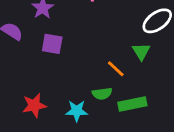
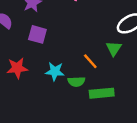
red star: (34, 105) -> (17, 68), moved
cyan star: (77, 111) -> (55, 71), moved

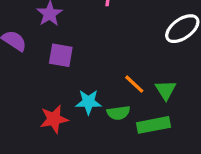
green triangle: (114, 48) -> (166, 90), moved
red star: (17, 68) -> (54, 119), moved

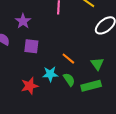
orange line: (134, 84) -> (68, 59), moved
green semicircle: (118, 113) -> (69, 80), turned -112

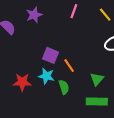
purple square: (31, 46) -> (50, 55), moved
green rectangle: (91, 86) -> (97, 101), moved

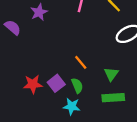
purple square: (50, 55) -> (56, 83), moved, turned 35
cyan star: (46, 76) -> (72, 106), moved

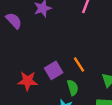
purple square: (56, 83) -> (54, 70), moved

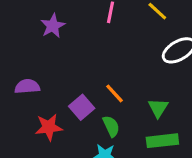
purple semicircle: (14, 21) -> (27, 86), moved, turned -42

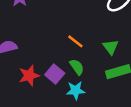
purple square: (82, 107) -> (55, 74), moved

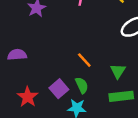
red star: (29, 76) -> (28, 97), moved, turned -30

